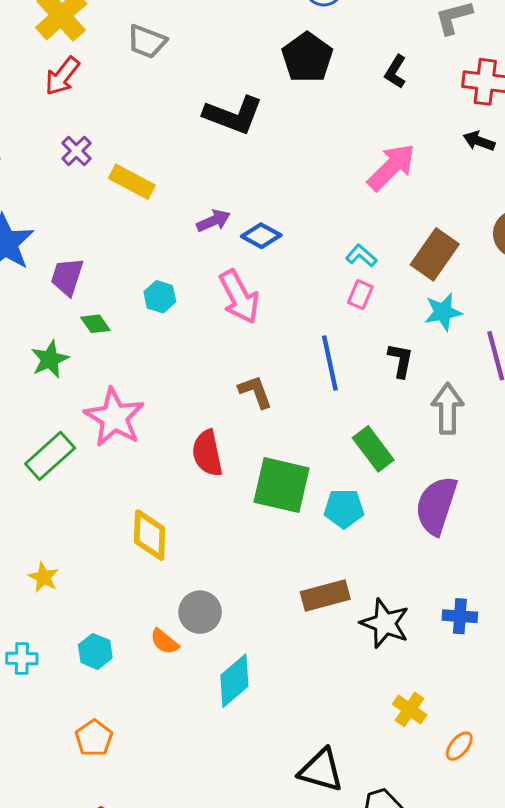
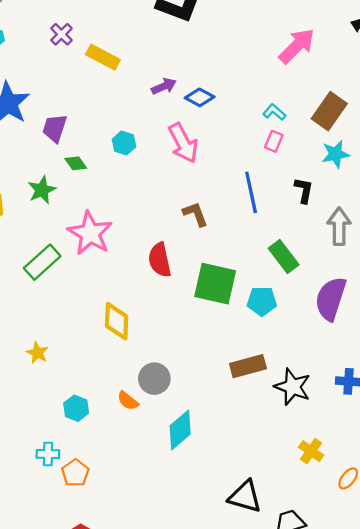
cyan cross: (22, 658) -> (48, 454), moved

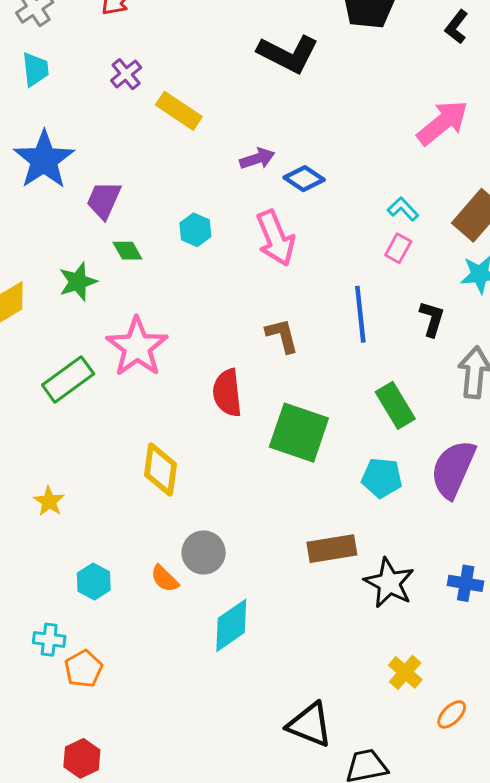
cyan pentagon: (262, 301) -> (382, 478), moved

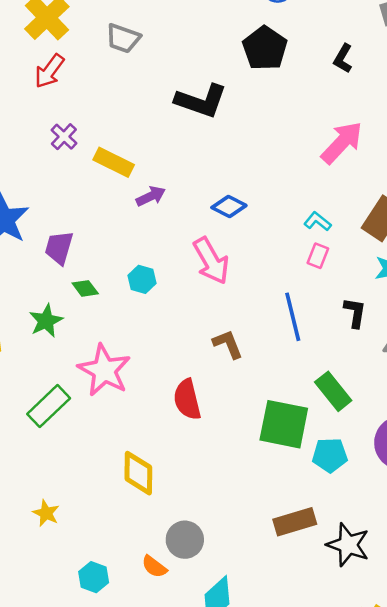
purple arrow: (257, 159) -> (151, 196), moved
cyan hexagon: (195, 230) -> (142, 279), moved
green square: (299, 433) -> (284, 424), moved

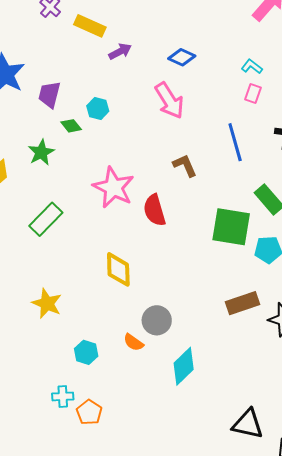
cyan hexagon: (142, 279) -> (98, 109), moved
pink star: (104, 370) -> (113, 188), moved
yellow star: (46, 513) -> (47, 303), size x1.4

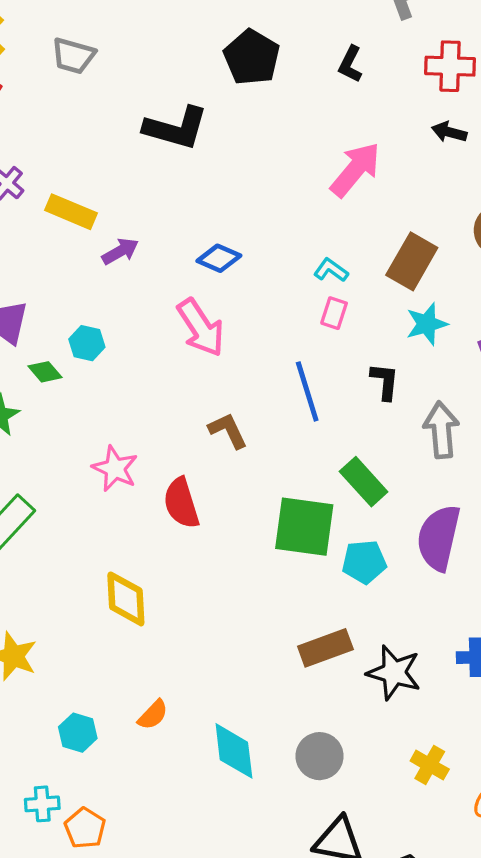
pink star: (113, 188) -> (115, 469), size x0.7
gray circle: (157, 320) -> (320, 756), moved
orange semicircle: (133, 342) -> (153, 715), turned -80
cyan diamond: (184, 366) -> (234, 751), turned -51

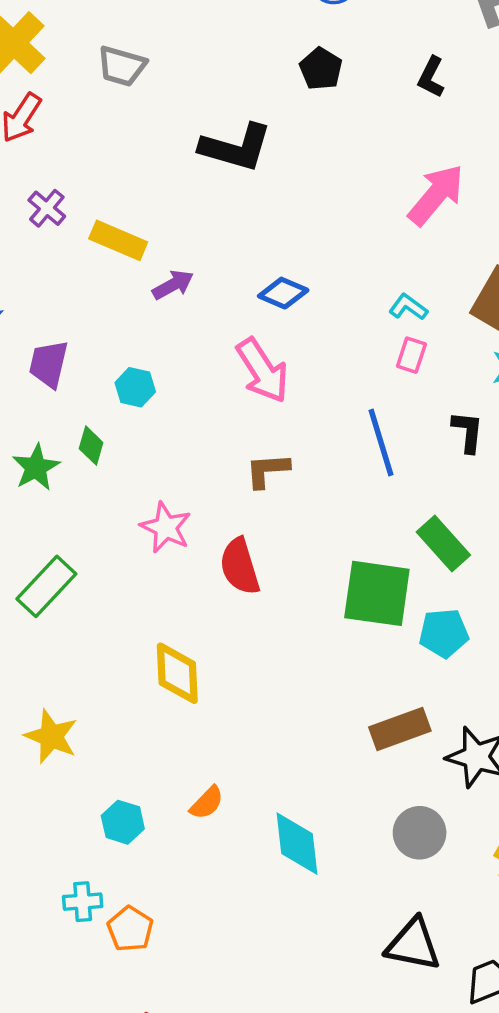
black pentagon: (252, 57) -> (321, 69), size x0.7
green diamond: (45, 372) -> (91, 446), moved, turned 56
brown L-shape: (228, 431) -> (267, 470), moved, turned -69
gray circle: (320, 756) -> (420, 833), moved

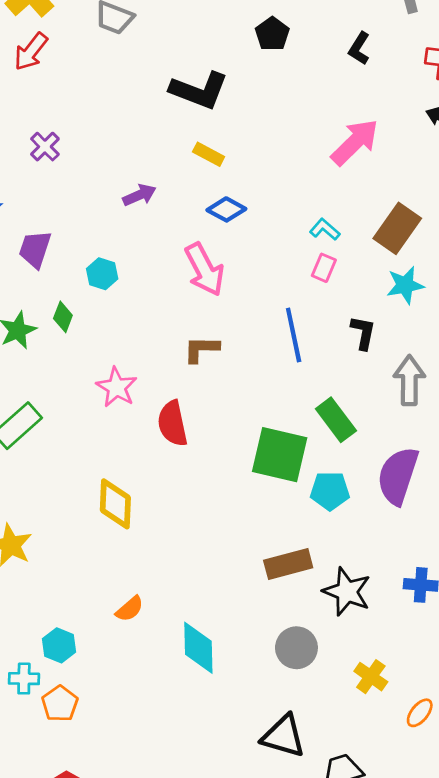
purple cross: (47, 208) -> (45, 147), moved
yellow rectangle: (118, 240) -> (209, 154), moved, size x0.7
cyan hexagon: (123, 822) -> (59, 645), moved

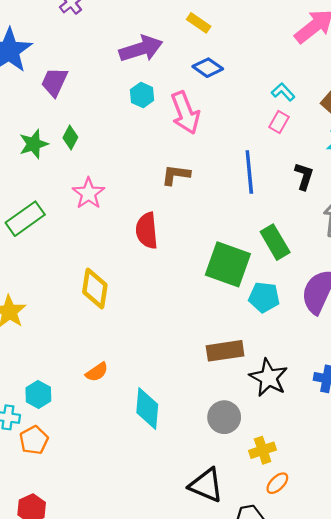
purple arrow: (139, 195) -> (141, 49), size x1.6
cyan hexagon: (102, 274) -> (142, 95), moved
pink star: (117, 387) -> (88, 193), moved
yellow cross: (371, 677) -> (263, 450), moved, turned 30
orange ellipse: (420, 713) -> (277, 483), moved

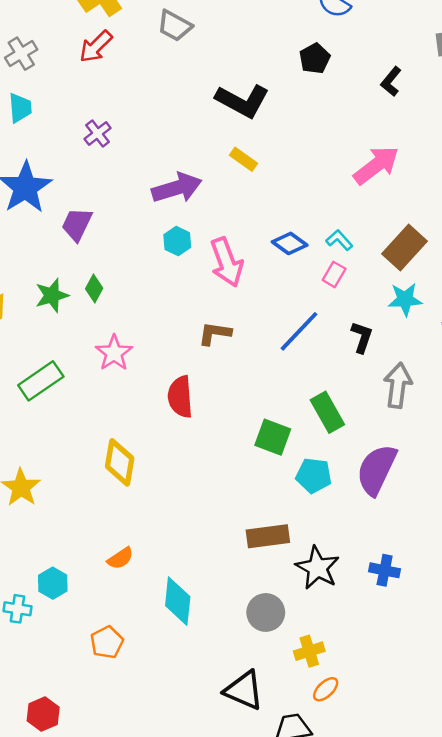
blue diamond: (208, 68) -> (290, 243), moved
blue line: (249, 172) -> (299, 331), turned 48
green square: (228, 264) -> (273, 437), size x0.7
orange pentagon: (34, 440) -> (107, 642), moved

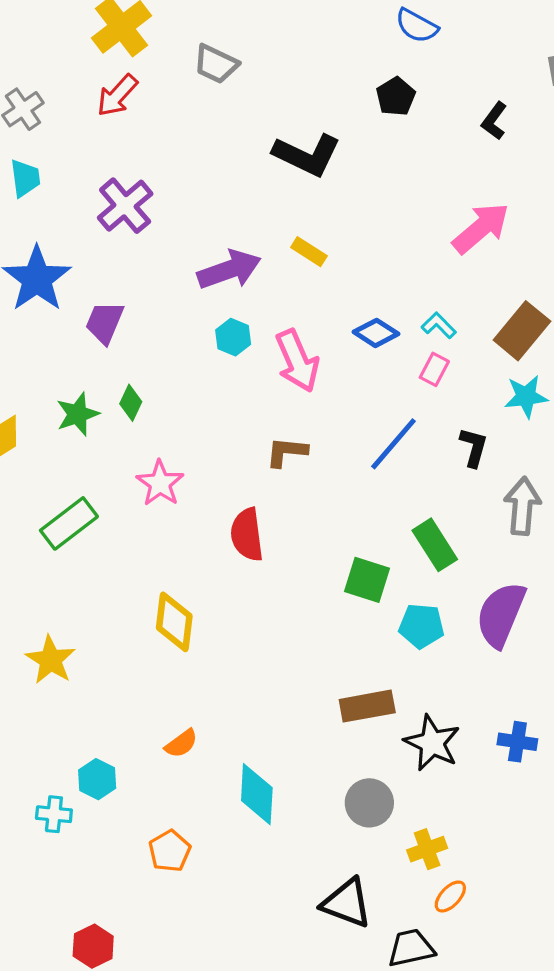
purple cross: (98, 134) -> (125, 206), size x1.6
yellow rectangle: (244, 159) -> (309, 252), moved

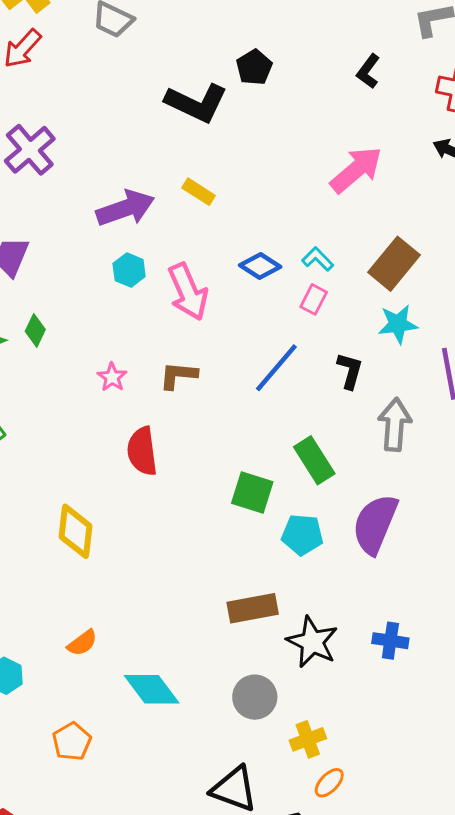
black pentagon: (396, 97) -> (254, 67), moved
pink star: (160, 483) -> (112, 377), moved, size x0.7
cyan diamond: (257, 794) -> (152, 689), turned -40

